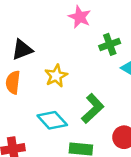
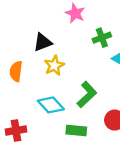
black triangle: (22, 50) -> (43, 42), moved

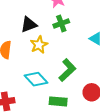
green cross: (102, 38) -> (61, 23), moved

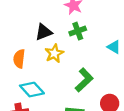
cyan diamond: (36, 79) -> (32, 90), moved

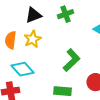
yellow star: (54, 53) -> (33, 39), moved

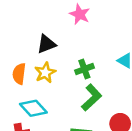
green cross: (66, 14) -> (84, 69), moved

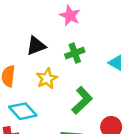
green cross: (84, 69) -> (75, 53), moved
yellow star: (45, 73) -> (47, 79), moved

